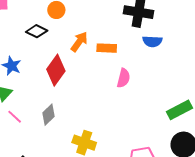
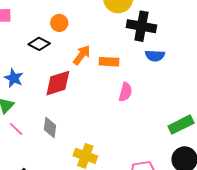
red diamond: (56, 70) -> (58, 83), turned 36
gray diamond: (49, 115) -> (50, 127), turned -40

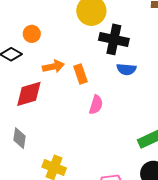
orange arrow: (82, 55) -> (53, 66), turned 40
orange rectangle: (109, 62) -> (80, 74), turned 66

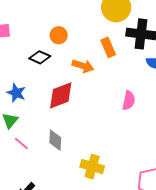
orange arrow: (53, 66) -> (83, 66), turned 35
orange rectangle: (80, 74) -> (108, 47), moved

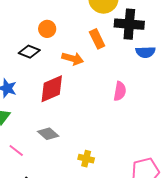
gray diamond: (55, 140) -> (48, 134), turned -50
pink line: (21, 144) -> (16, 151), moved
yellow cross: (92, 167) -> (86, 159), size x0.7

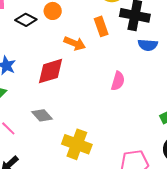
black diamond: (29, 52) -> (26, 20), moved
yellow cross: (86, 159) -> (77, 144), size x1.8

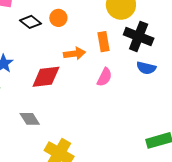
orange arrow: (75, 43) -> (74, 54), turned -40
pink semicircle: (118, 81) -> (104, 77), moved

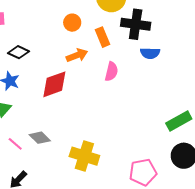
orange circle: (58, 18) -> (72, 23), moved
black diamond: (31, 22) -> (19, 52), moved
gray diamond: (30, 119) -> (40, 138), moved

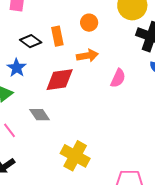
orange rectangle: (103, 37) -> (57, 36), moved
gray diamond: (40, 138) -> (40, 115), moved

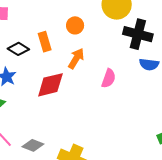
orange arrow: (87, 56) -> (76, 58), turned -45
gray diamond: (40, 115) -> (33, 145), moved, turned -30

